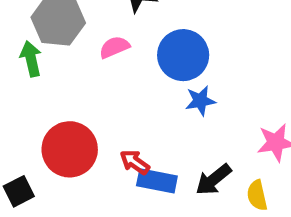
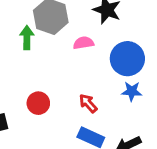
red circle: (70, 149) -> (38, 103), size x0.6
red arrow: (135, 162) -> (88, 103), moved

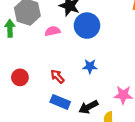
blue circle: (127, 59) -> (87, 26), moved

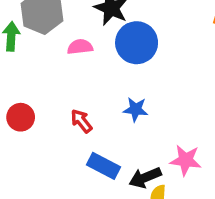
blue rectangle: (60, 102) -> (104, 166), moved
black arrow: (88, 107) -> (145, 178), moved

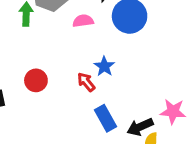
blue star: (136, 109) -> (104, 66), moved, turned 30
blue rectangle: (104, 166) -> (106, 118), turned 35

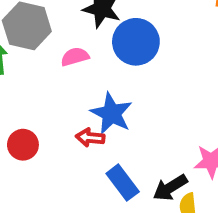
blue star: (104, 66) -> (111, 113), size x1.5
red arrow: (86, 82) -> (90, 138), turned -36

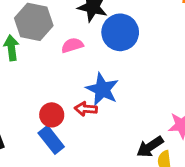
red circle: (23, 145) -> (52, 115), moved
blue rectangle: (123, 183) -> (51, 140), moved

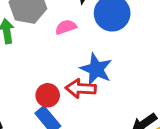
red arrow: (86, 109) -> (81, 88), size x1.4

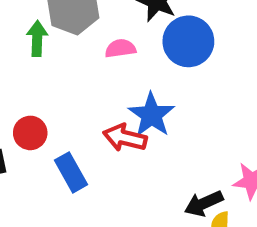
red circle: (48, 95) -> (30, 133), moved

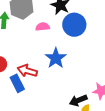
red arrow: (125, 138) -> (27, 71), moved

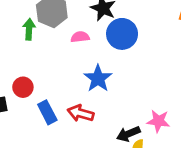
red arrow: (27, 71) -> (81, 113), moved

